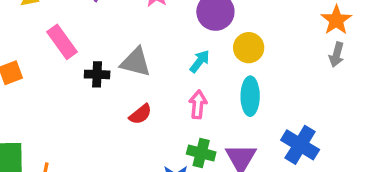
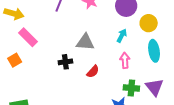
pink rectangle: (62, 42) -> (28, 37), moved
black cross: (97, 74) -> (65, 62), moved

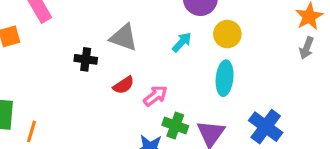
pink arrow: (125, 60) -> (155, 96), moved, turned 42

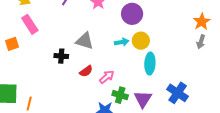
yellow circle: (227, 34) -> (141, 41), moved
cyan arrow: (182, 42) -> (122, 42), turned 40

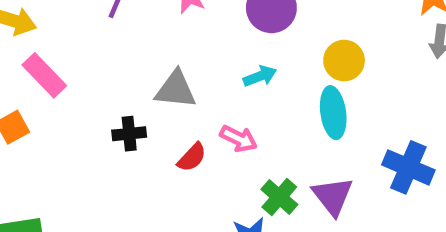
yellow circle: (141, 41) -> (344, 61), moved
pink arrow: (107, 77) -> (239, 139), moved, turned 77
green cross: (120, 95) -> (279, 197), turned 35

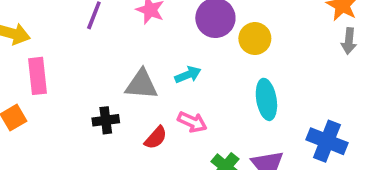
yellow circle: (344, 61) -> (255, 39), moved
pink rectangle: (44, 75) -> (38, 76), turned 39
cyan arrow: (260, 76) -> (188, 75), moved

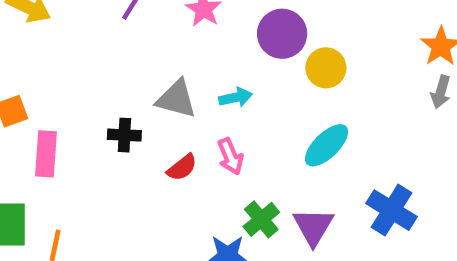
pink rectangle: (38, 76) -> (46, 154), moved
cyan ellipse: (266, 99) -> (327, 145), turned 45
pink arrow: (192, 122) -> (230, 156), turned 32

